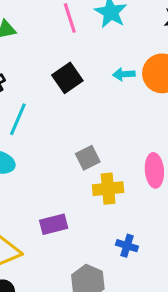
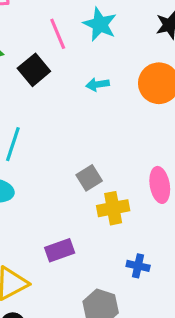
cyan arrow: (124, 74) -> (98, 84), moved
black square: (67, 78) -> (34, 70), moved

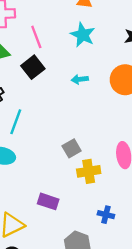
pink line: (58, 34) -> (36, 37), moved
purple rectangle: (60, 250) -> (48, 201), turned 36

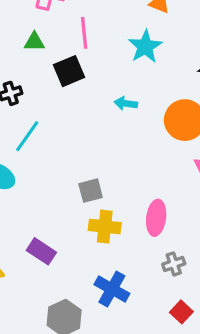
blue cross: (106, 215) -> (112, 289), size x1.5

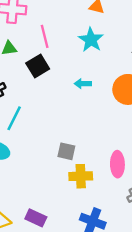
gray square: (91, 191) -> (66, 151), turned 36
purple rectangle: (41, 251) -> (36, 218), moved

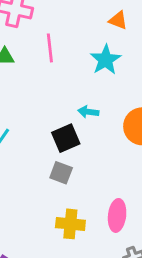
black square: (38, 66) -> (66, 138), moved
gray square: (66, 151) -> (61, 173), moved

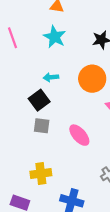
pink ellipse: (117, 215) -> (79, 135), moved, turned -35
yellow cross: (70, 224) -> (41, 174), moved

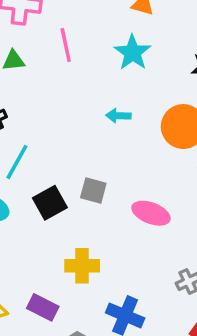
black square: (39, 100) -> (50, 203), moved
pink ellipse: (79, 135) -> (151, 213), turned -35

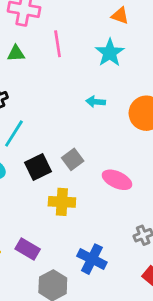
gray square: (93, 190) -> (73, 159), turned 35
yellow cross: (82, 266) -> (62, 202), moved

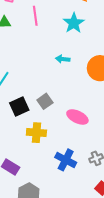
blue cross: (92, 259) -> (66, 160), moved

